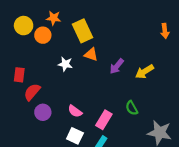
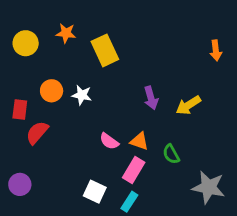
orange circle: (43, 35) -> (52, 91), moved
orange triangle: (91, 54) -> (139, 141), moved
purple arrow: (117, 66) -> (151, 98), turned -56
pink semicircle: (75, 111) -> (109, 141), moved
purple circle: (43, 112) -> (20, 184), moved

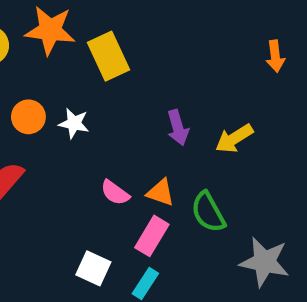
orange star: (66, 33) -> (50, 30), size x1.6
green semicircle: (171, 154) -> (208, 212), size x1.4

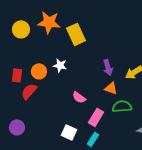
orange circle: (28, 117) -> (39, 71), moved
orange triangle: (161, 193) -> (111, 88), moved
green semicircle: (208, 212) -> (122, 106), turned 114

